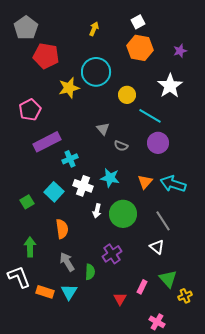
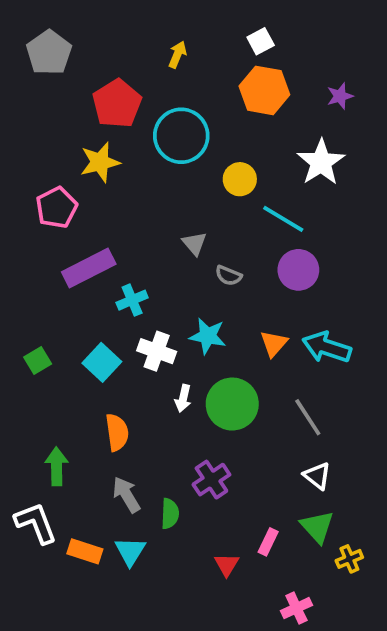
red pentagon: (46, 56) -> (117, 104), moved, turned 30
yellow star: (69, 88) -> (100, 162), moved
green square: (27, 202) -> (38, 361), moved
white triangle: (157, 247) -> (317, 476), moved
pink cross: (157, 322) -> (296, 608), turned 35

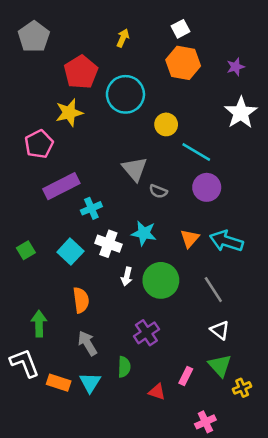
white star: (321, 162) -> (241, 113), moved
gray triangle: (194, 243) -> (135, 169), size x1.5
green semicircle: (170, 514) -> (124, 367), moved
red triangle: (227, 565) -> (157, 392), turned -42

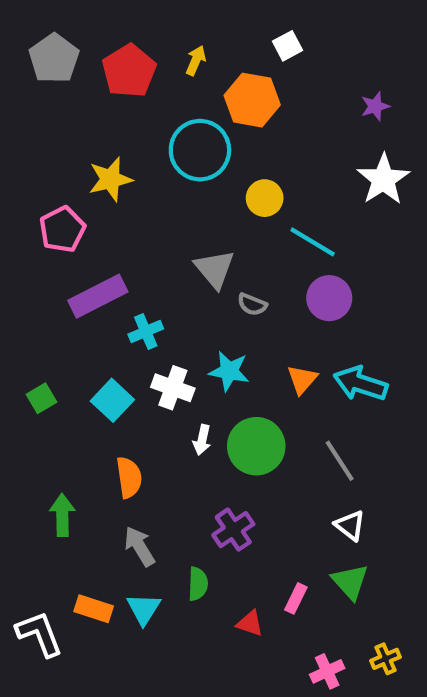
orange hexagon: (183, 63) -> (252, 100), moved
red pentagon: (81, 72) -> (129, 71), moved
white L-shape: (25, 363) -> (39, 634), moved
yellow cross: (242, 388) -> (386, 659), moved

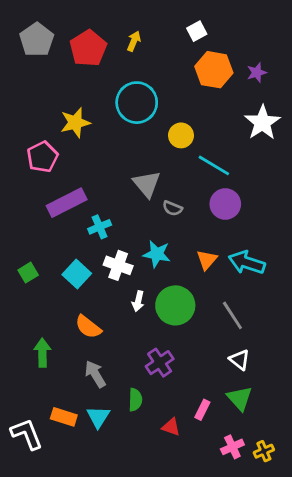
orange hexagon: (252, 100) -> (214, 70), moved
orange semicircle: (129, 477) -> (88, 327), turned 136
pink cross: (327, 671) -> (232, 447), moved

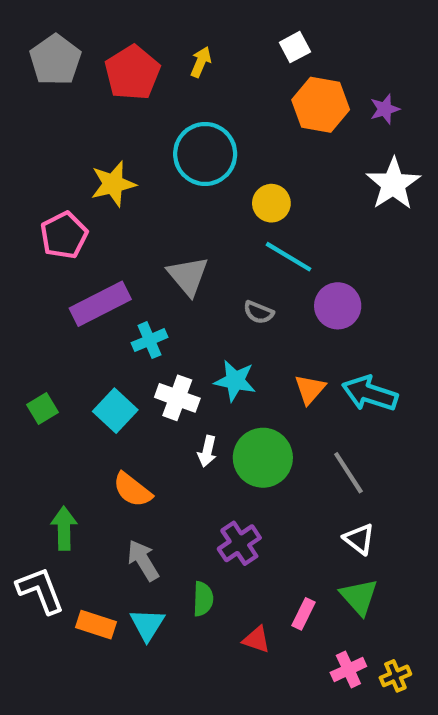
cyan line: (214, 165) -> (289, 257), moved
gray triangle: (147, 184) -> (188, 276), moved
white L-shape: (27, 434) -> (40, 590), moved

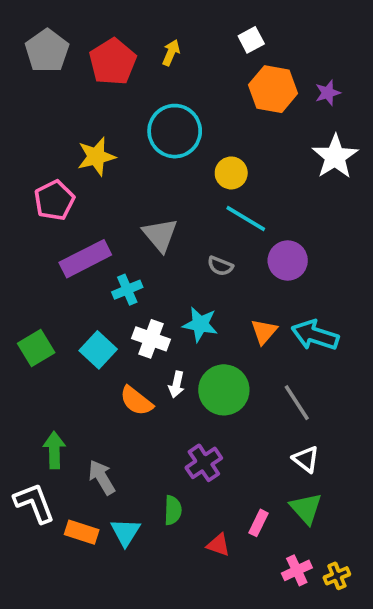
green square: (43, 409) -> (36, 348), size x1.4
orange semicircle: (132, 490) -> (136, 401), moved
gray arrow: (143, 560) -> (102, 477), moved

